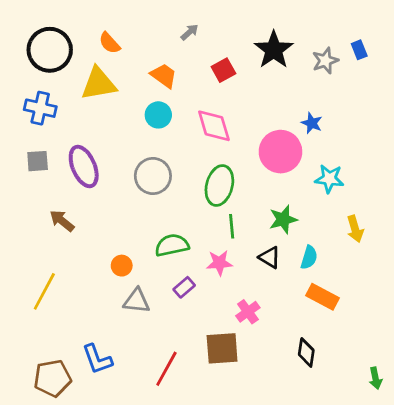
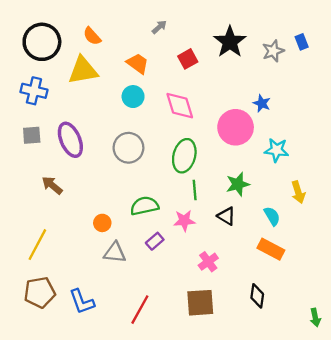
cyan semicircle: (309, 257) -> (272, 216), moved, turned -48
brown square: (222, 348) -> (200, 303), moved
brown pentagon: (52, 378) -> (40, 292), moved

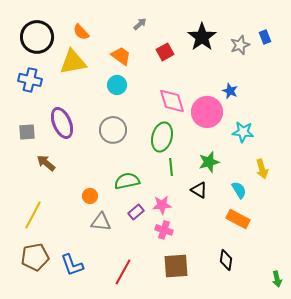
pink diamond: (180, 106) -> (172, 101), moved
gray square: (32, 135) -> (27, 132), moved
pink star: (184, 221) -> (162, 205), moved
pink cross: (208, 262) -> (164, 230), moved, turned -36

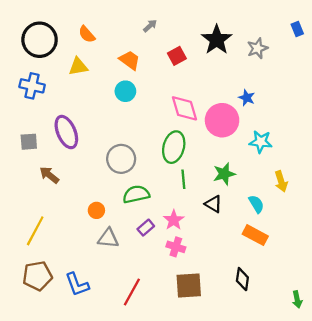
blue rectangle: (265, 37) -> (297, 29), moved
yellow triangle: (73, 62) -> (78, 67), size x0.7
gray circle: (113, 130) -> (121, 159), moved
pink star: (162, 205) -> (174, 220), turned -30

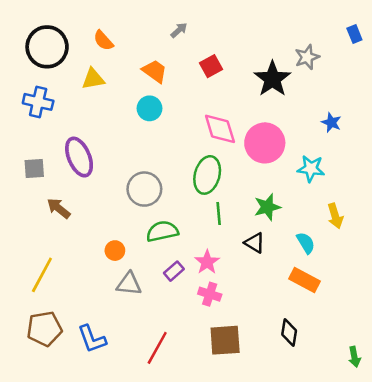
black star: (217, 40) -> (272, 79), moved
blue star: (247, 98) -> (331, 122), moved

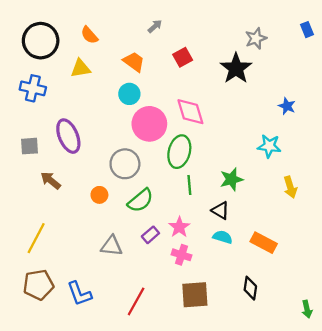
gray star: (307, 57) -> (256, 38), moved
pink circle: (265, 143) -> (149, 124), moved
green semicircle: (162, 231) -> (140, 200), turned 152
cyan semicircle: (306, 243) -> (223, 237), moved, turned -42
orange circle: (115, 251) -> (99, 195), moved

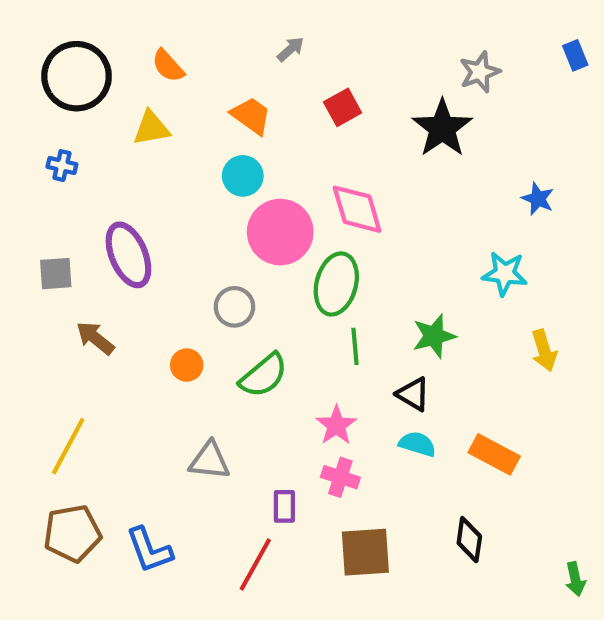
blue cross: (33, 88) -> (62, 166), size x0.6
gray circle: (125, 164) -> (234, 307), size x0.7
purple rectangle: (150, 235) -> (284, 506), moved, turned -49

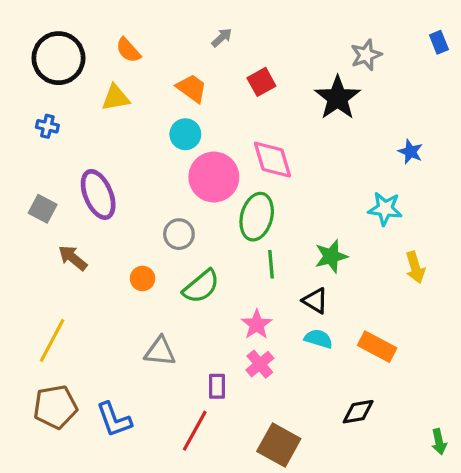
gray square: (56, 274) -> (43, 209), turned 32
pink cross: (340, 477) -> (260, 364), turned 32
black diamond: (469, 540) -> (358, 412), turned 72
brown square: (365, 552) -> (279, 445), moved, turned 33

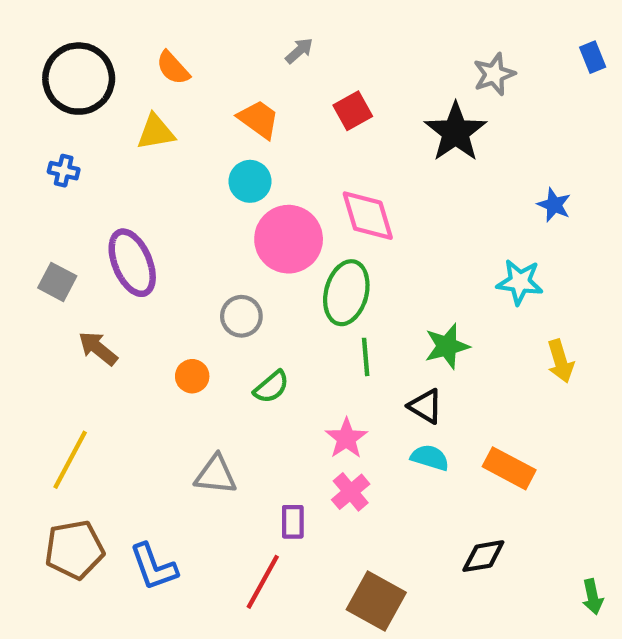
green semicircle: (201, 286) -> (271, 387), size x0.7

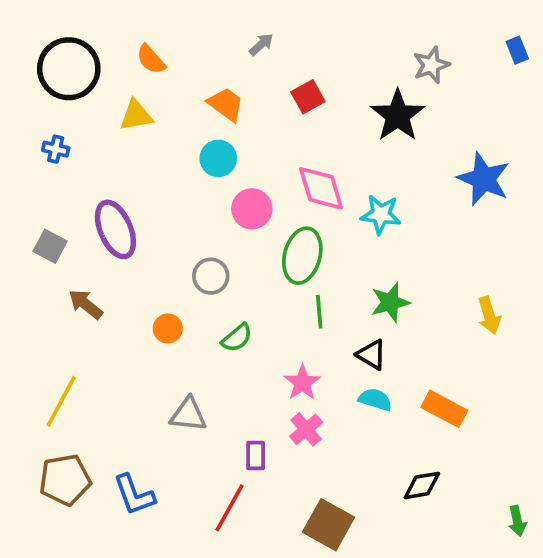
blue star: (554, 205) -> (484, 179), size x1.8
pink circle: (289, 239) -> (252, 209), size x0.7
cyan star: (520, 282) -> (381, 214), moved

